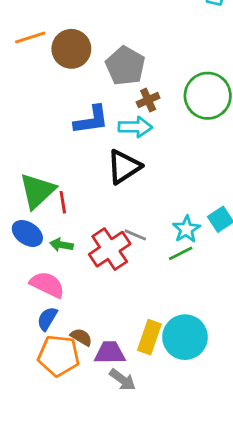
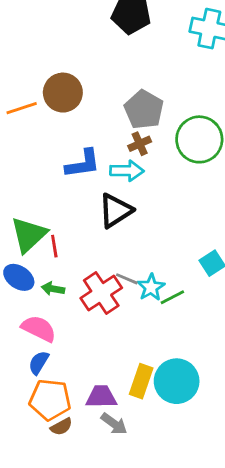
orange line: (30, 38) -> (22, 108), moved
gray pentagon: (125, 66) -> (144, 110), moved
cyan star: (186, 229) -> (151, 287), moved
brown semicircle: (81, 337) -> (61, 427), moved, turned 120

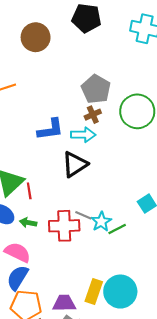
brown circle: (63, 93) -> (36, 37), moved
red cross: (101, 293) -> (64, 226), turned 32
blue semicircle: (39, 363) -> (18, 278), size x1.4

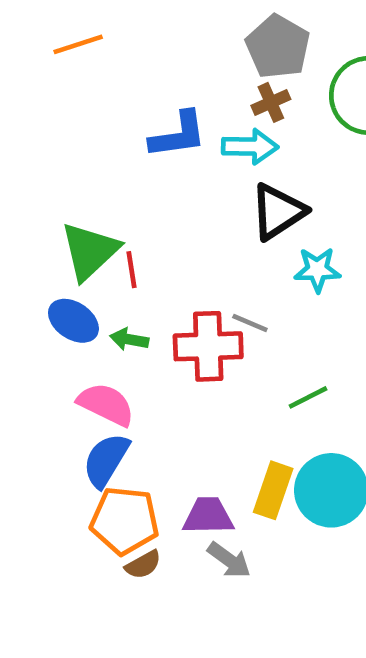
black triangle: (75, 164) -> (278, 212), moved
cyan star: (101, 222) -> (317, 270), moved, turned 30
green line: (117, 229) -> (308, 397), moved

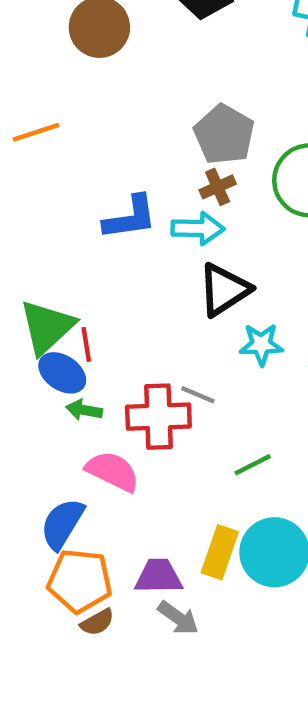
blue ellipse: (73, 321) -> (62, 373), moved
pink semicircle: (106, 404) -> (113, 471), moved

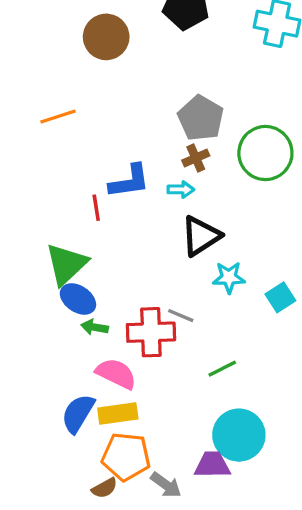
cyan arrow: (198, 228) -> (181, 190), size x0.7
red line: (86, 344) -> (96, 208), moved
yellow rectangle: (220, 552) -> (118, 413), moved, turned 63
purple trapezoid: (158, 576) -> (212, 465), moved
orange pentagon: (80, 581) -> (126, 457), moved

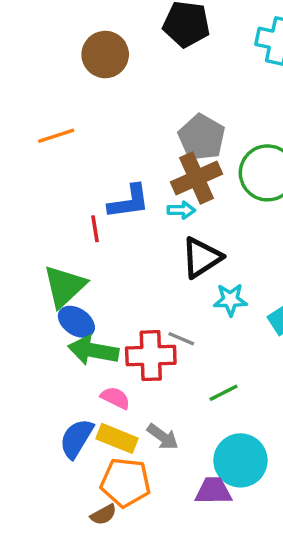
brown cross: (196, 158) -> (197, 178), size x1.8
green arrow: (95, 327) -> (93, 351), size x1.8
pink semicircle: (116, 374) -> (115, 398), size x0.7
yellow rectangle: (118, 413) -> (117, 438), turned 30
gray arrow: (166, 485) -> (163, 437), moved

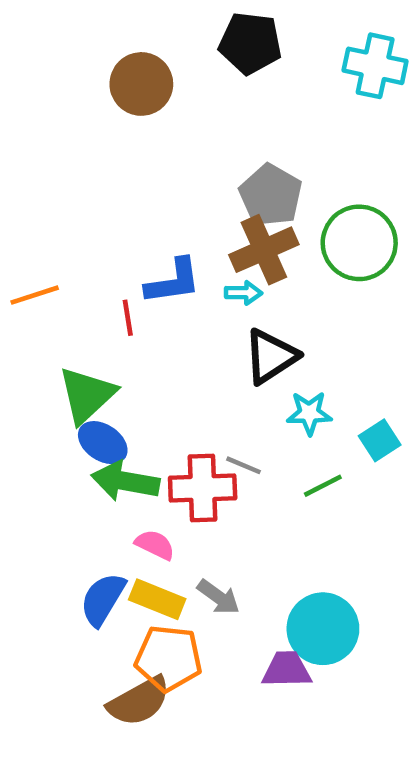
orange line: (56, 136) -> (35, 295), moved
green line: (224, 393) -> (323, 486), moved
brown semicircle: (103, 515) -> (139, 701), size x1.8

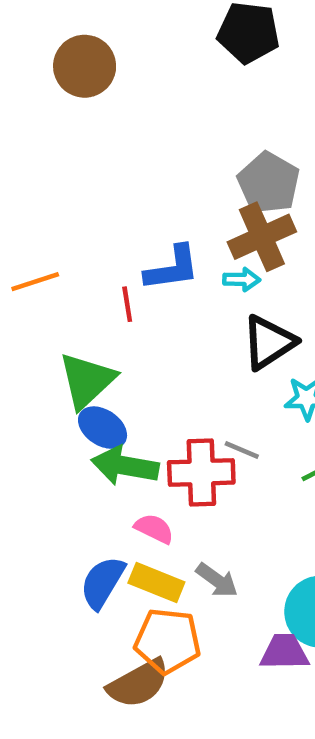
brown circle: (141, 84) -> (85, 66), moved

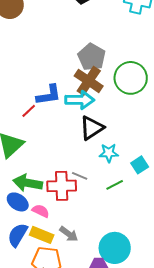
brown cross: (262, 237) -> (89, 81), turned -32
cyan arrow: (242, 279) -> (80, 100), size x1.8
red line: (127, 304) -> (29, 111), turned 56
blue ellipse: (103, 428) -> (18, 202), moved

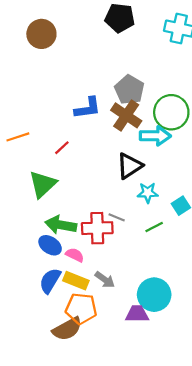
blue L-shape: (49, 95) -> (88, 108), moved
cyan arrow: (80, 100) -> (155, 136), moved

